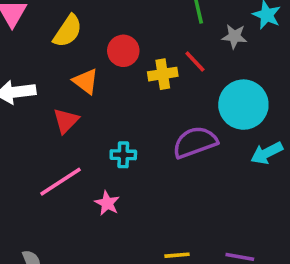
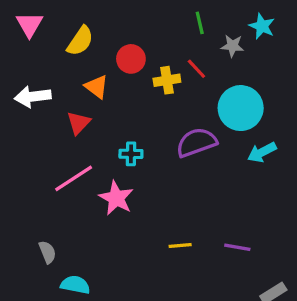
pink star: (107, 203) -> (116, 198), size x1.5

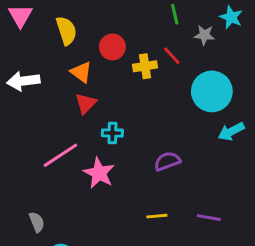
yellow semicircle: (80, 41) -> (66, 31), turned -52
red triangle: (79, 123) -> (86, 103), moved
purple semicircle: (196, 142) -> (167, 161), moved, size x0.7

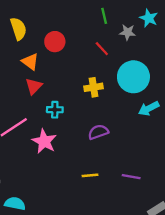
yellow cross: (145, 66) -> (94, 87), moved

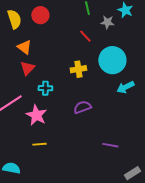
red circle: (55, 42) -> (40, 15), moved
yellow line: (90, 175) -> (39, 144), moved

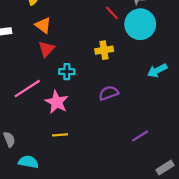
cyan circle: (112, 60) -> (140, 24), moved
purple line: (110, 145) -> (140, 136), turned -42

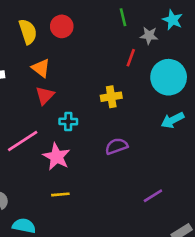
red line: (112, 13) -> (131, 58), moved, turned 63
cyan circle: (140, 24) -> (169, 77), moved

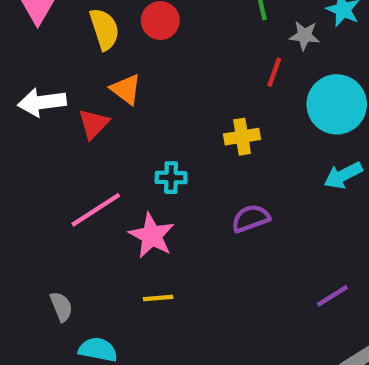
red triangle: (45, 95) -> (94, 124), moved
purple line: (153, 196) -> (332, 296), moved

